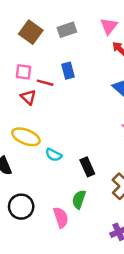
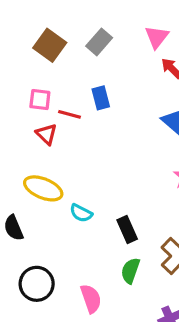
gray rectangle: (67, 30) -> (99, 42), turned -30
green semicircle: (79, 199) -> (130, 271), moved

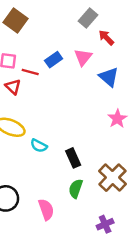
pink triangle: (157, 37) -> (83, 57), moved
gray rectangle: (99, 42) -> (88, 18), moved
blue rectangle: (101, 98) -> (54, 60), turned 70

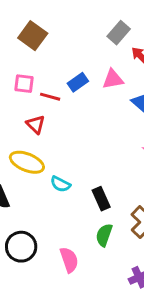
pink triangle: (83, 57) -> (113, 79), turned 42
red triangle: (13, 87) -> (36, 124), moved

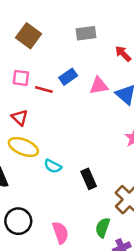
gray rectangle: (119, 33) -> (86, 33), moved, turned 42
pink triangle: (113, 79) -> (99, 86), moved
red triangle: (36, 124) -> (20, 118), moved
green semicircle: (104, 235) -> (103, 228), moved

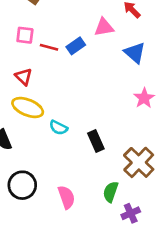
blue rectangle: (68, 77) -> (76, 46), moved
pink triangle: (99, 86) -> (104, 27), moved

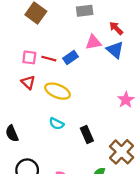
pink square: (25, 35) -> (29, 57), moved
blue triangle: (135, 53) -> (115, 50), moved
yellow ellipse: (28, 107) -> (58, 91), moved

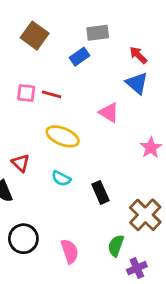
pink triangle: (93, 42) -> (109, 113), moved, turned 42
blue rectangle: (71, 57) -> (79, 57), moved
red triangle: (28, 82) -> (21, 163), moved

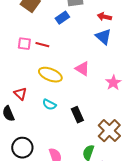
red arrow: (138, 55) -> (104, 17), turned -32
pink triangle: (109, 113) -> (82, 69), moved

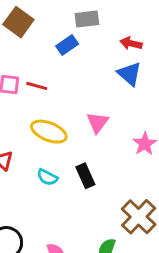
pink triangle: (82, 69) -> (98, 122), turned 35
black rectangle: (77, 115) -> (85, 176), moved

